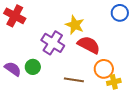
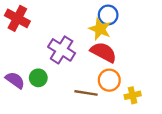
blue circle: (120, 13) -> (108, 15), moved
yellow star: (75, 25) -> (100, 29), moved
orange circle: (104, 69) -> (109, 80), moved

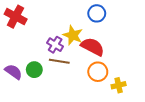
yellow star: (100, 29) -> (73, 35), moved
purple cross: (62, 50) -> (55, 45), size x0.7
brown line: (86, 93) -> (59, 61), moved

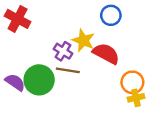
green circle: (34, 70) -> (39, 80), size x1.6
orange circle: (98, 72) -> (132, 82), moved

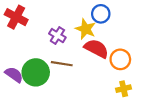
yellow star: (83, 40) -> (86, 29), moved
purple cross: (63, 51) -> (57, 36), moved
orange circle: (132, 82) -> (120, 59), moved

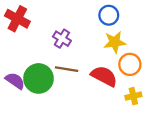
yellow star: (86, 29) -> (115, 42), moved, turned -30
red semicircle: (96, 49) -> (104, 76), moved

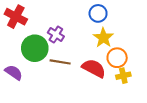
yellow star: (115, 42) -> (103, 38), turned -30
green circle: (38, 78) -> (35, 48), moved
yellow cross: (133, 96) -> (123, 76), moved

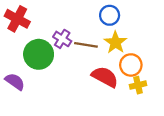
brown line: (60, 62) -> (86, 45), moved

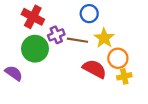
blue circle: (110, 15) -> (89, 14), moved
red cross: (17, 19) -> (33, 17), moved
purple cross: (62, 39) -> (56, 35), turned 35

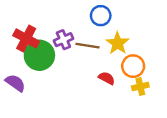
red cross: (33, 17) -> (26, 38), moved
red semicircle: (95, 69) -> (107, 78), size x0.6

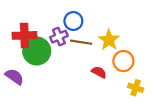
blue circle: (101, 16) -> (73, 21), moved
red cross: (26, 38) -> (24, 35), turned -30
yellow cross: (140, 87) -> (136, 88), moved, turned 32

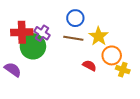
blue circle: (73, 21) -> (75, 18), moved
purple cross: (59, 37) -> (42, 33), moved, turned -35
yellow cross: (136, 88) -> (123, 70), moved

